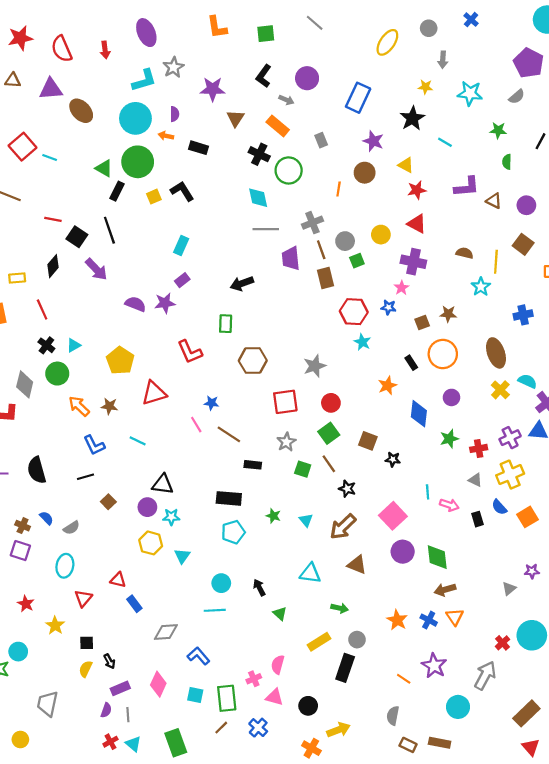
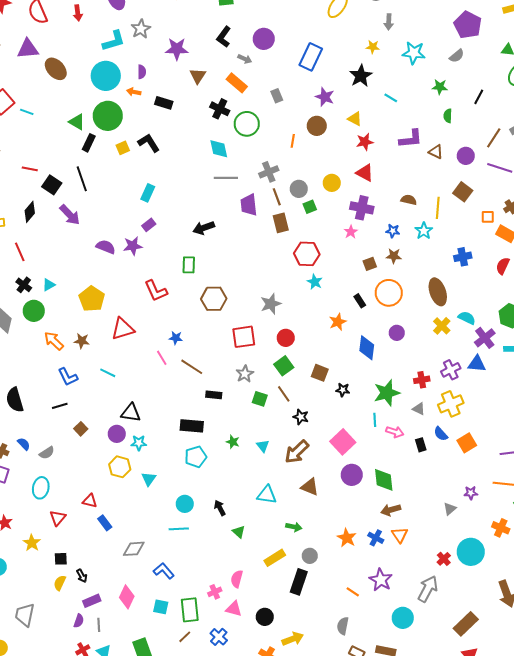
blue star: (388, 307) -> (393, 231), moved
green star: (449, 439) -> (387, 393), moved, size x1.5

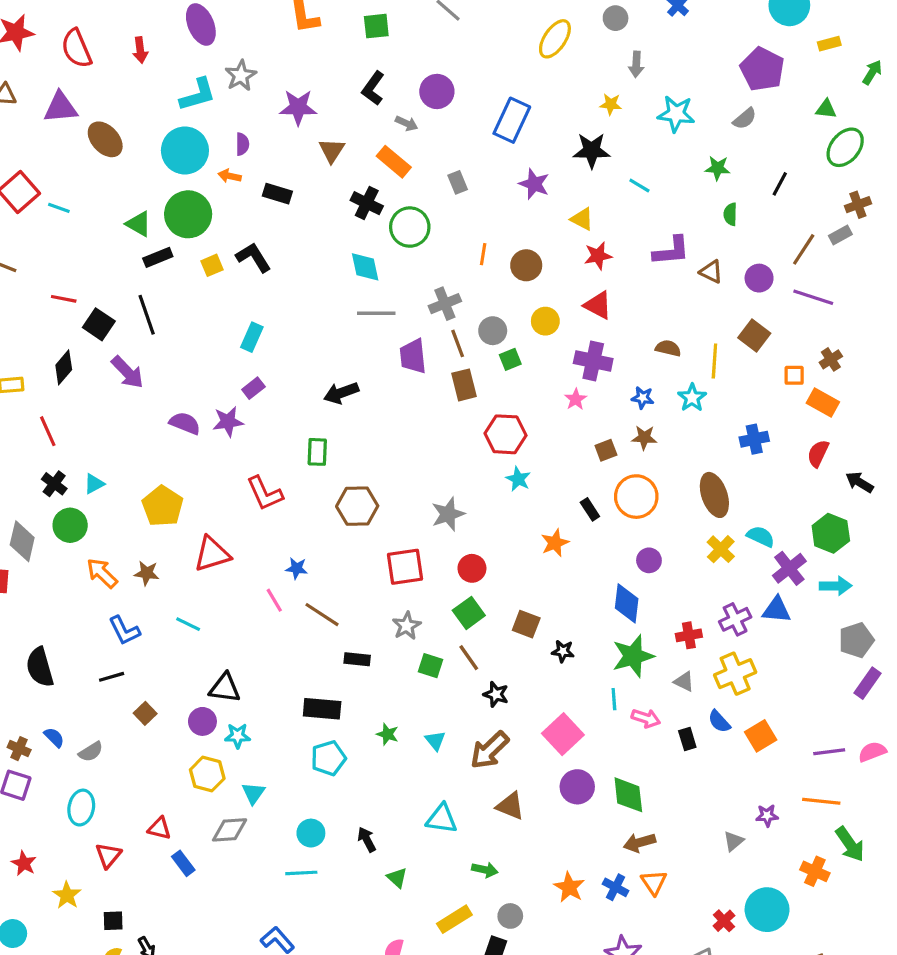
black star: (361, 76) -> (592, 150), turned 30
brown circle: (317, 126) -> (526, 265), moved
black rectangle: (89, 143) -> (158, 257), turned 42
blue diamond: (367, 348) -> (627, 603), moved
gray diamond: (134, 549) -> (230, 830), moved

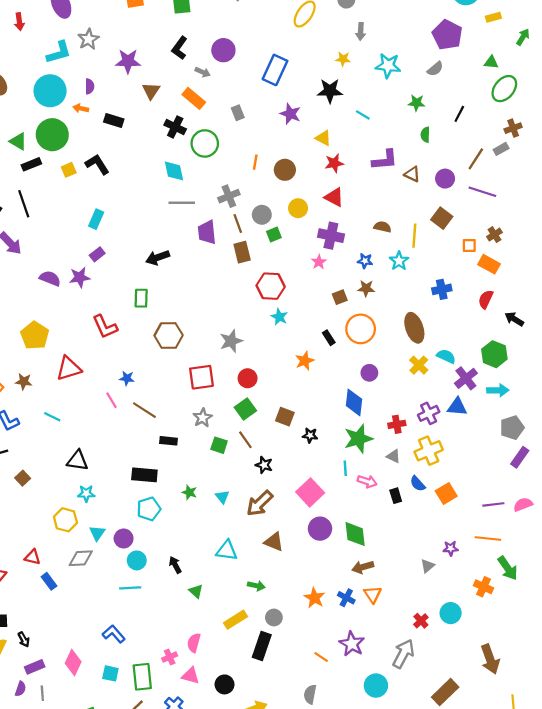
purple circle: (202, 721) -> (124, 538), moved
cyan circle: (767, 910) -> (451, 613), size x0.7

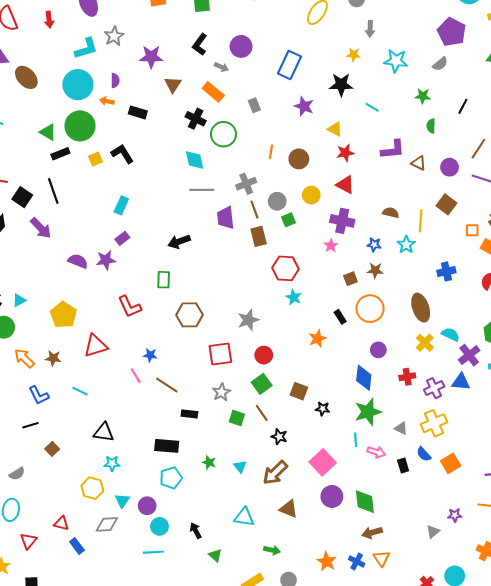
red cross: (397, 424) -> (407, 377), moved

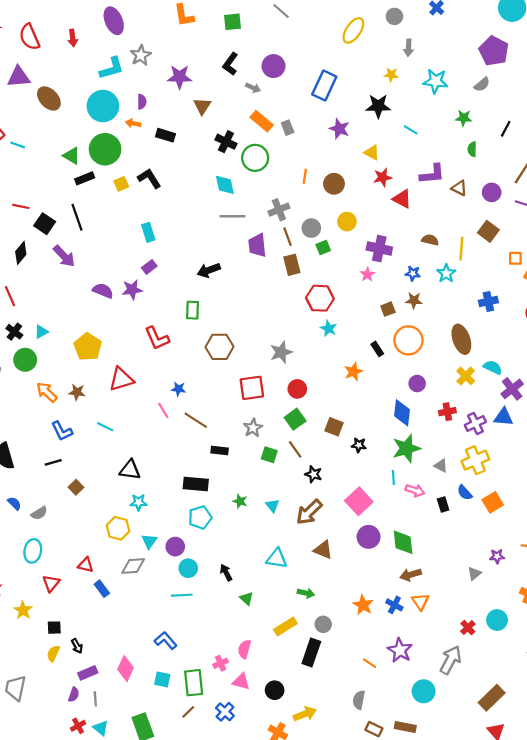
orange rectangle: (213, 92) -> (262, 121), moved
red triangle: (345, 185) -> (402, 199), moved
cyan rectangle: (121, 205) -> (148, 232), turned -42

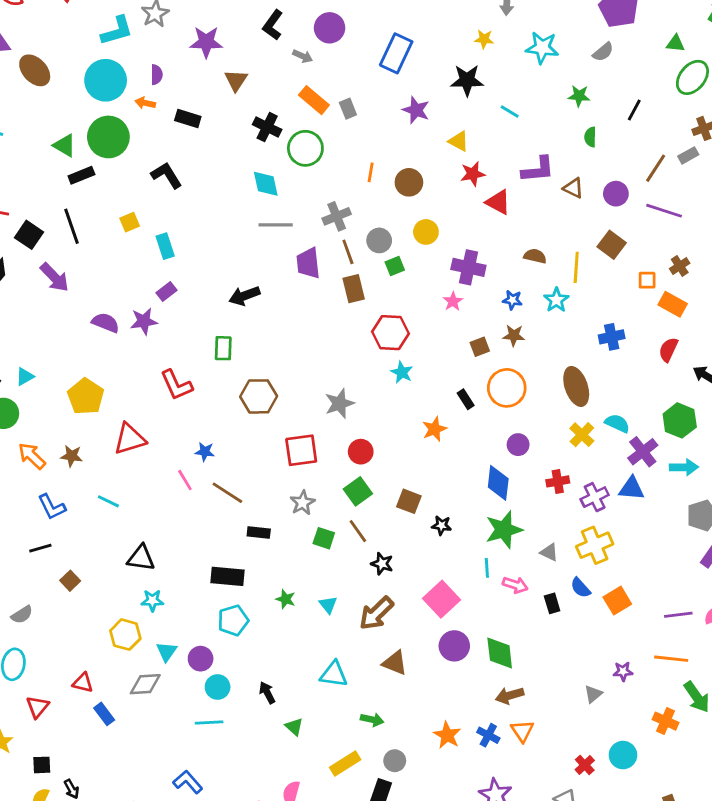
yellow square: (121, 184) -> (130, 222), moved

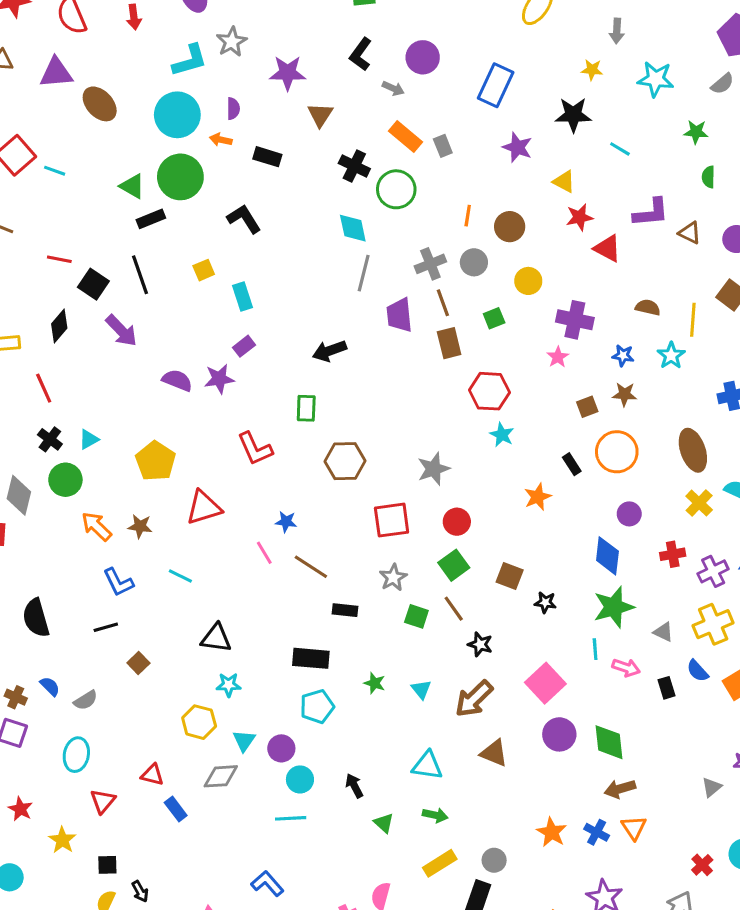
gray line: (276, 225) -> (364, 273), turned -76
gray circle: (379, 240) -> (474, 262), moved
green arrow: (372, 720) -> (435, 815), moved

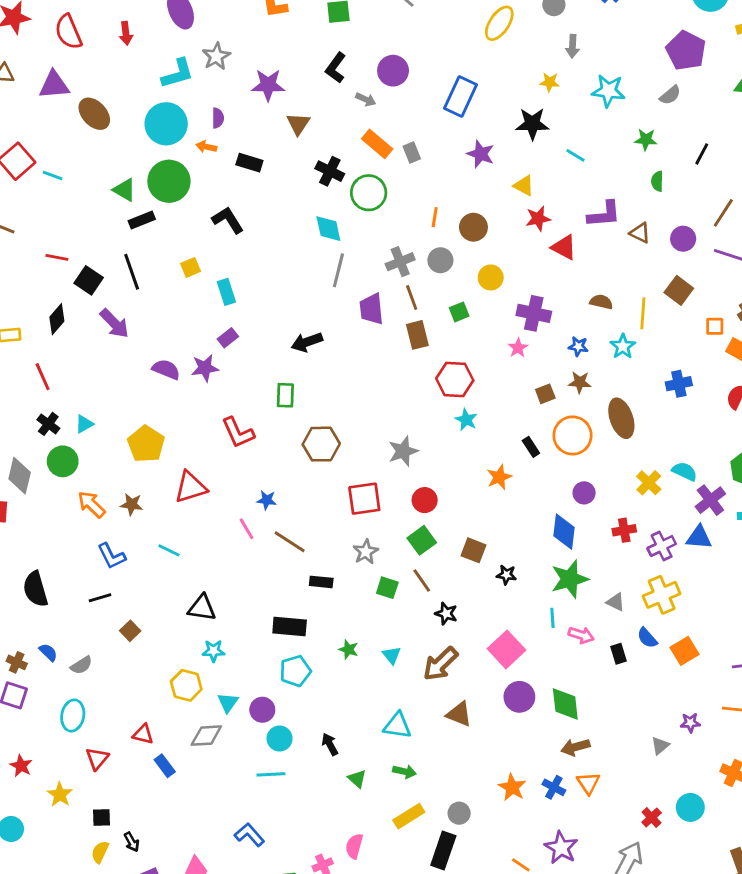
brown ellipse: (693, 450) -> (621, 418), moved

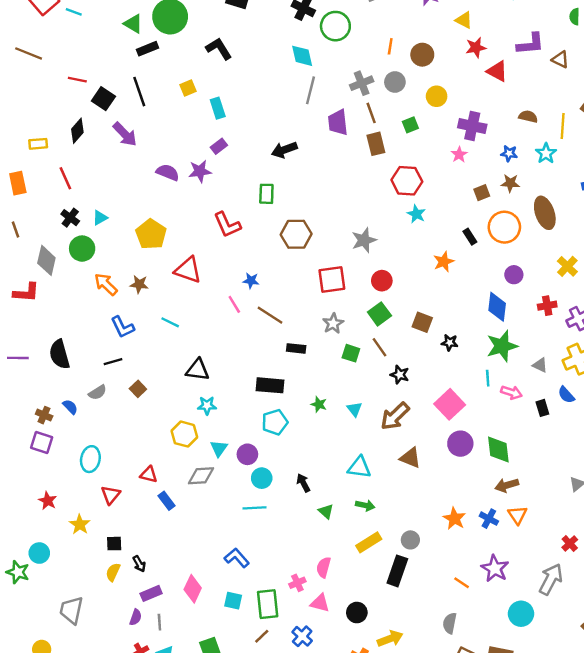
red triangle: (191, 487) -> (188, 270), turned 36
gray semicircle: (81, 665) -> (98, 392), moved

